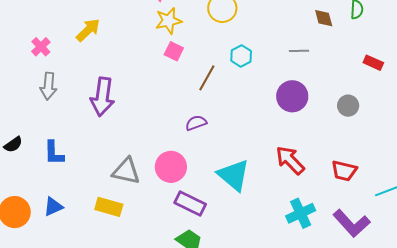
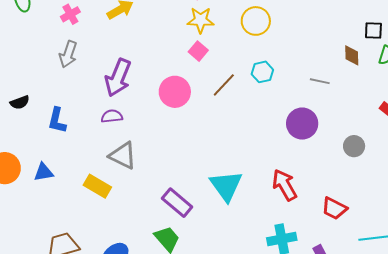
purple semicircle: (196, 123) -> (112, 116), moved
pink circle: (171, 167) -> (175, 92), moved

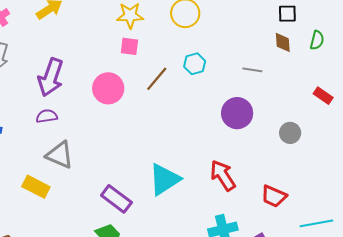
black square: (373, 31) -> (287, 14), moved
pink square: (198, 51) -> (129, 46), turned -30
cyan triangle: (226, 186) -> (165, 179), turned 36

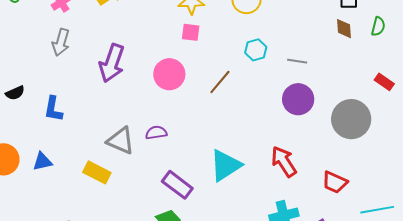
gray line: (252, 70) -> (297, 61), moved
brown line: (157, 79) -> (220, 82), moved
purple semicircle: (47, 116) -> (156, 133), moved
gray circle: (290, 133) -> (351, 119), size x1.8

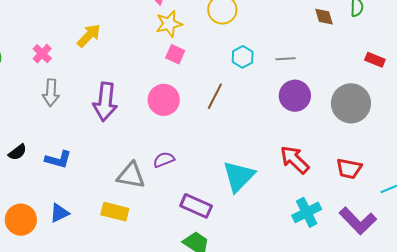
pink square: (191, 32) -> (175, 54), turned 30
blue L-shape: (53, 109) -> (58, 159), turned -72

